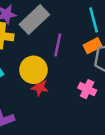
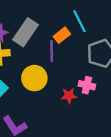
orange rectangle: (93, 46) -> (62, 35), moved
red star: (40, 87) -> (69, 96), moved

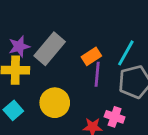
cyan line: (79, 21) -> (126, 53), moved, turned 50
purple line: (52, 51) -> (97, 74), moved

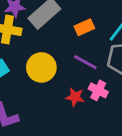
purple line: (97, 74) -> (85, 62), moved, turned -75

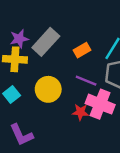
pink cross: (98, 90) -> (100, 104), size x1.6

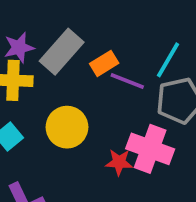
orange rectangle: (82, 50) -> (104, 63), moved
purple line: (86, 81) -> (127, 81), moved

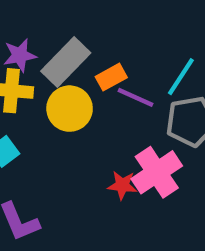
yellow circle: (67, 127) -> (70, 109), moved
pink cross: (150, 149) -> (157, 172), turned 33

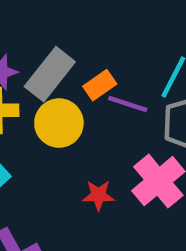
red star: (122, 185) -> (98, 195), moved

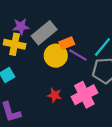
yellow circle: (59, 123) -> (56, 56), moved

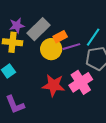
purple line: (78, 55) -> (71, 47), turned -42
red star: (55, 95) -> (53, 85), size x1.6

